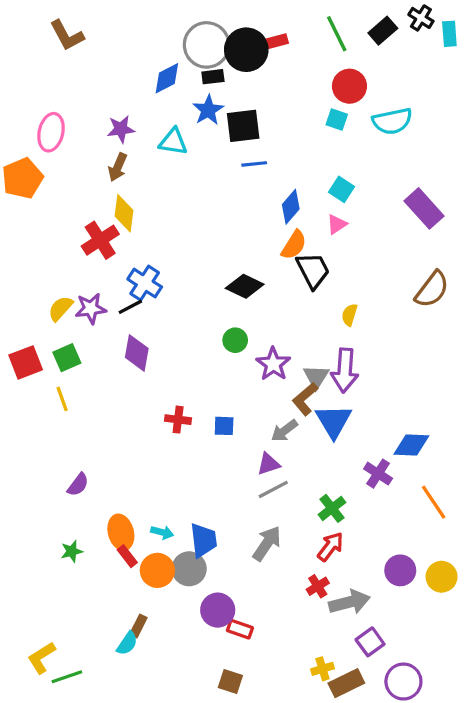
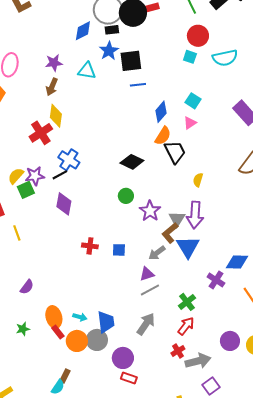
green square: (67, 358) -> (26, 190), moved
purple circle: (218, 610) -> (123, 358), moved

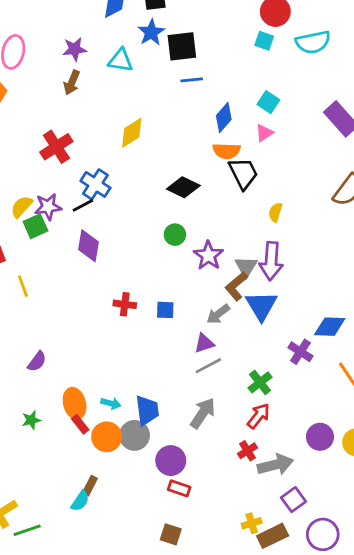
yellow diamond: (56, 116) -> (132, 133), moved, turned 50
orange semicircle: (163, 136) -> (227, 151), turned 60

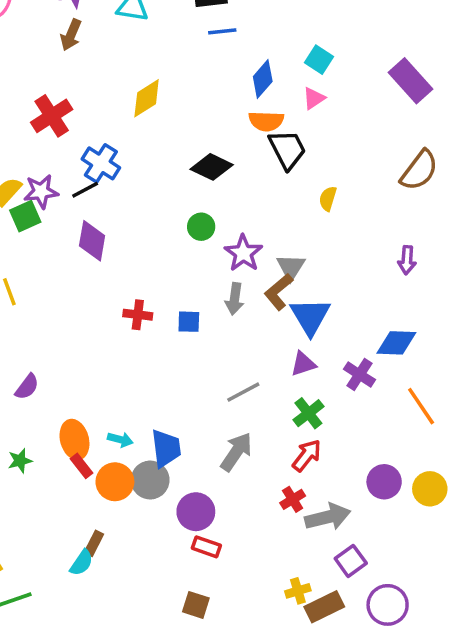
purple arrow: (271, 261) -> (407, 260), moved, size x0.6
gray arrow: (218, 314) -> (235, 299), moved, turned -45
purple triangle: (204, 343) -> (303, 364), moved

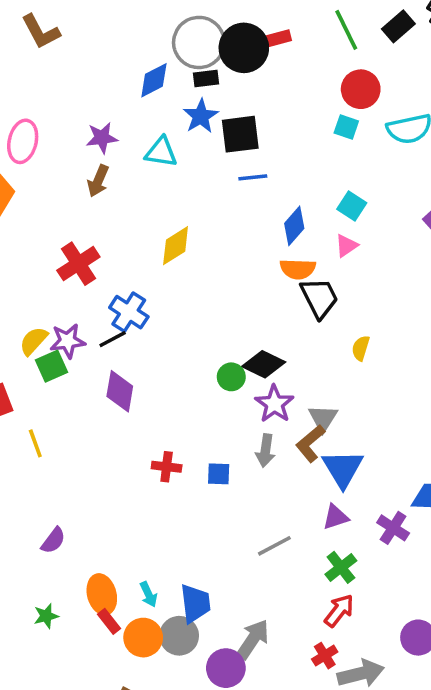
black diamond: (212, 167) -> (264, 364), moved
cyan arrow: (120, 440) -> (149, 594), turned 50
gray arrow: (236, 452) -> (253, 639), moved

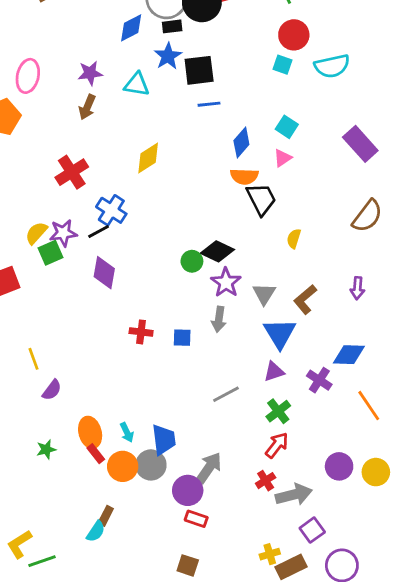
yellow line: (35, 443) -> (34, 359), moved
brown L-shape: (310, 443) -> (305, 299), moved

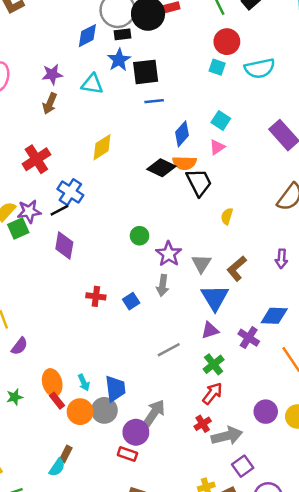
black diamond: (217, 251) -> (161, 168), moved
blue square: (182, 338) -> (131, 301), turned -35
red rectangle: (196, 519) -> (127, 454), moved

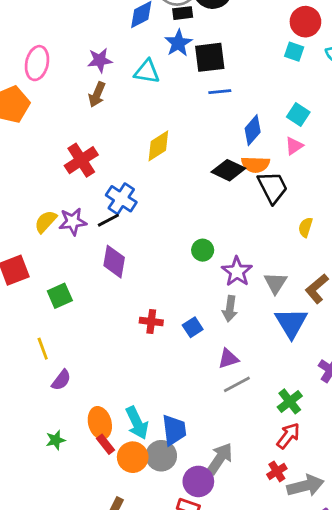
green square: (18, 228) -> (60, 296), moved
purple triangle: (210, 330) -> (228, 359), moved
cyan arrow: (84, 382) -> (137, 423), size x1.6

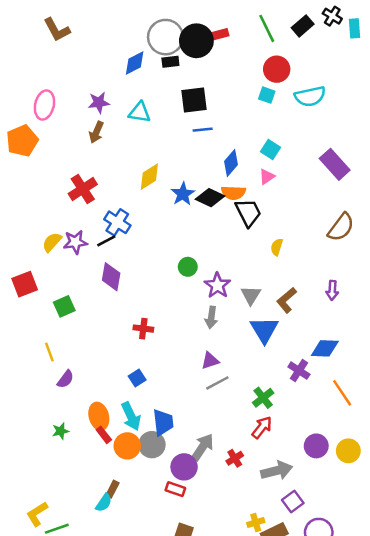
blue star: (178, 43) -> (183, 194), moved
blue square: (193, 327) -> (137, 378), moved
red cross: (277, 471) -> (235, 458), moved

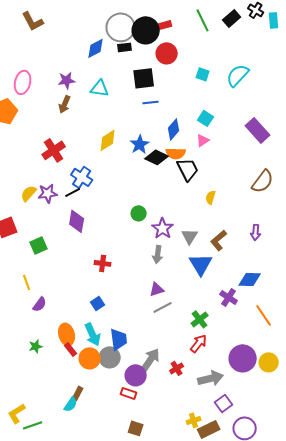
red circle: (277, 69) -> (167, 53), moved
cyan semicircle: (310, 96) -> (238, 75), turned 145
blue star: (183, 194) -> (140, 144), moved
purple circle: (316, 446) -> (243, 358), size x1.4

